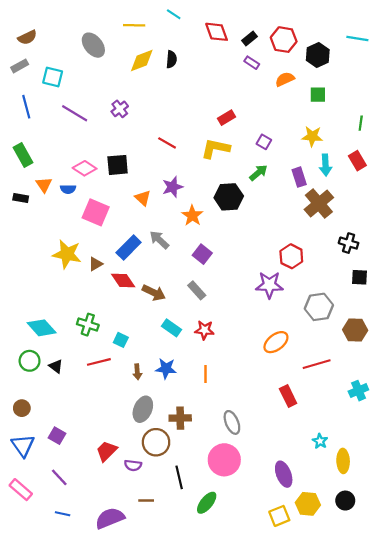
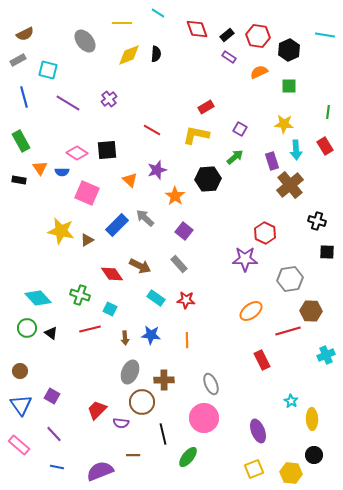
red diamond: (123, 281) -> (112, 274), moved
brown hexagon: (355, 330) -> (311, 311), moved
yellow hexagon: (308, 504) -> (291, 473), moved

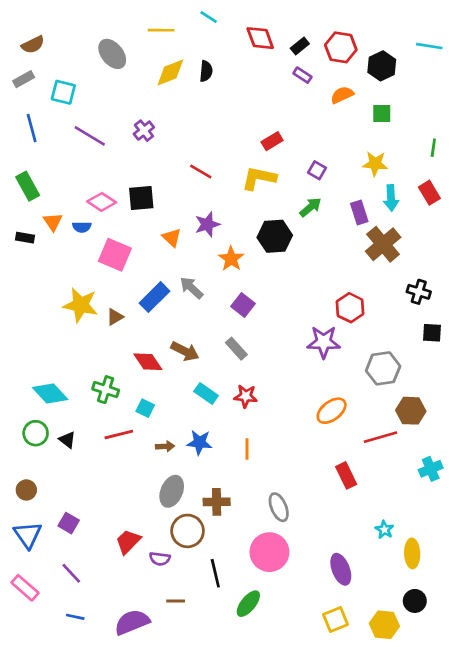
brown arrow: (125, 338) -> (165, 446), turned -88

